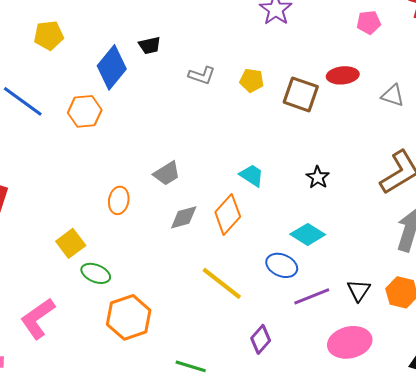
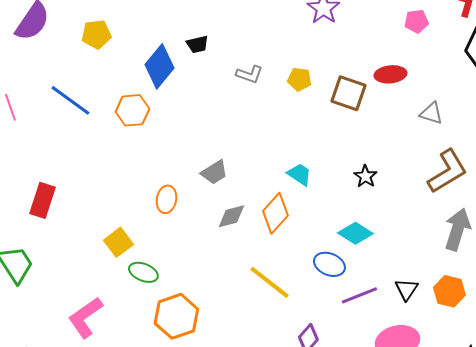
gray triangle: (393, 95) -> (431, 113), moved

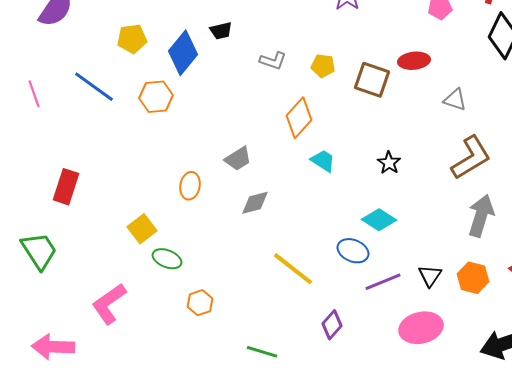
yellow pentagon: (96, 34) -> (132, 39), moved
orange diamond: (275, 213) -> (299, 118), moved
orange hexagon: (176, 316) -> (200, 303), size x0.6

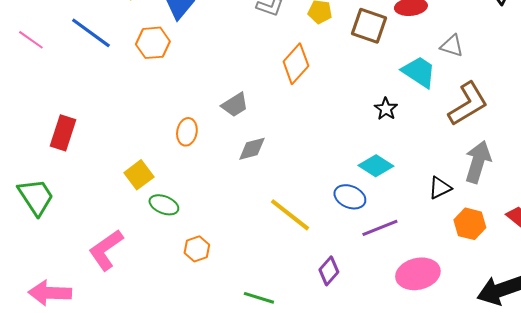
pink line: (34, 94) -> (31, 40), turned -36
cyan trapezoid: (323, 161) -> (419, 72), moved, size x1.4
black triangle: (430, 276) -> (440, 188), moved, turned 30

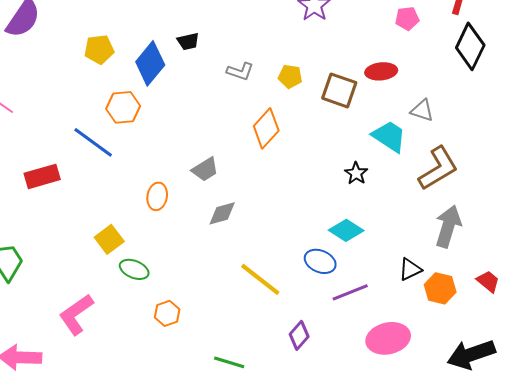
blue line: (91, 33) -> (93, 142), moved
red rectangle: (63, 133) -> (42, 176), moved, turned 56
black triangle: (440, 188) -> (410, 269), moved

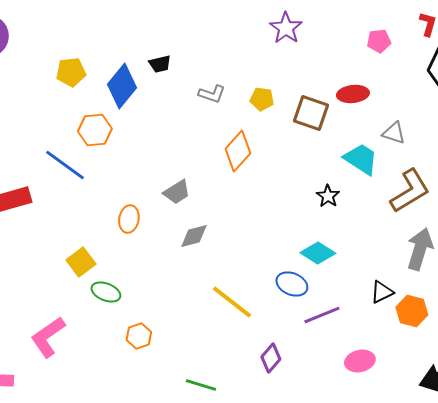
pink ellipse: (388, 338) -> (360, 361), size x0.7

